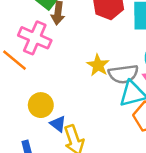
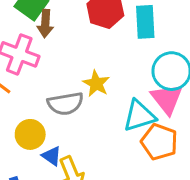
gray semicircle: (123, 74) -> (65, 104), moved

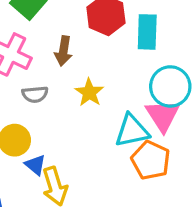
brown arrow: (45, 24) -> (63, 51), moved
gray semicircle: (65, 104) -> (35, 94), moved, size x0.7

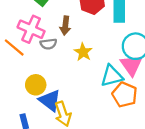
gray semicircle: (35, 94) -> (48, 44), moved
blue triangle: (35, 165) -> (50, 100), size x1.6

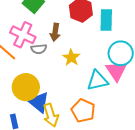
yellow circle: (36, 85) -> (26, 87), size x1.4
orange pentagon: (125, 95) -> (83, 111), moved

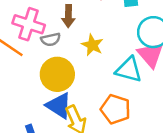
cyan triangle: (98, 81) -> (129, 70), turned 35
yellow circle: (26, 87) -> (57, 74), moved

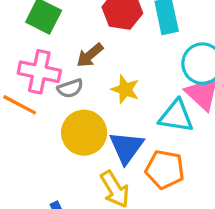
brown arrow: (68, 16) -> (90, 55), turned 55
blue triangle: (59, 106) -> (126, 147), moved, turned 40

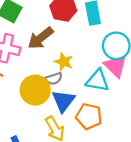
brown arrow: (90, 55) -> (41, 38), size x1.4
gray semicircle: (70, 88) -> (54, 79), moved

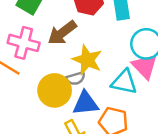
yellow star: (64, 62) -> (87, 60), size x1.4
blue triangle: (63, 101) -> (86, 103), turned 45

